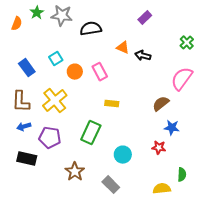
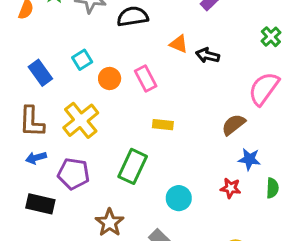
green semicircle: (182, 175) -> (272, 188), moved

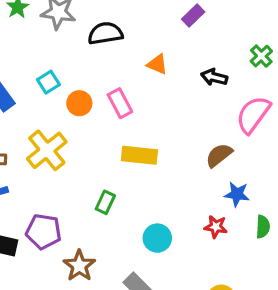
black arrow: (208, 55) -> (214, 77), moved
yellow rectangle: (163, 125) -> (139, 155), size x1.5
green rectangle: (133, 166) -> (105, 202), size x0.6
purple pentagon: (74, 174) -> (44, 232), moved

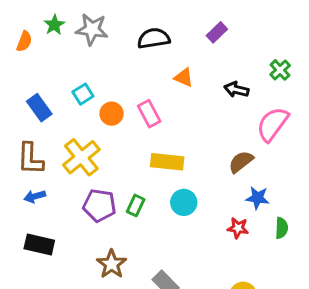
black semicircle: (105, 33) -> (154, 38), moved
purple pentagon: (44, 232) -> (99, 205), moved
cyan circle: (157, 238) -> (184, 202), moved

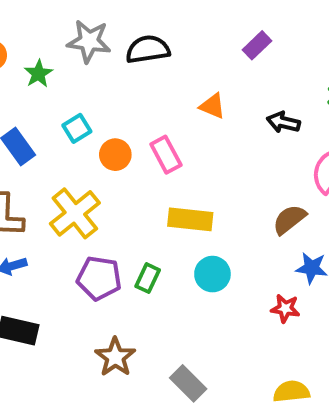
green star: (54, 25) -> (38, 74), moved
black semicircle: (154, 38) -> (148, 49), moved

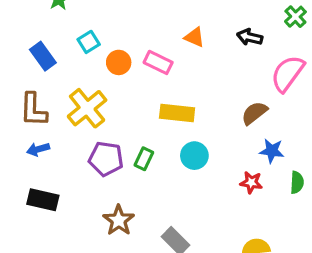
orange triangle: (212, 106) -> (194, 37), moved
pink rectangle: (166, 155) -> (158, 62), turned -36

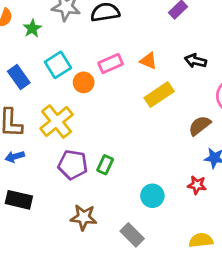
cyan square: (89, 42) -> (58, 65), size x1.4
pink rectangle: (158, 62) -> (111, 64), moved, turned -50
yellow rectangle: (177, 113) -> (159, 95), moved, turned -40
cyan circle: (194, 156) -> (152, 196), moved
brown star: (119, 220) -> (84, 217), turned -30

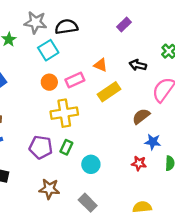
pink rectangle: (111, 64) -> (75, 80), moved
cyan square: (58, 65) -> (48, 50), moved
yellow cross: (57, 122) -> (64, 113), moved, turned 30
cyan circle: (152, 196) -> (91, 164), moved

